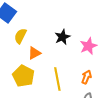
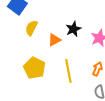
orange triangle: (34, 53) -> (54, 40), moved

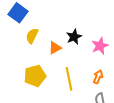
yellow pentagon: (34, 68) -> (35, 76), turned 30

